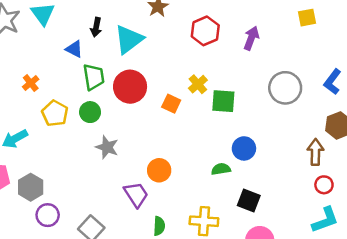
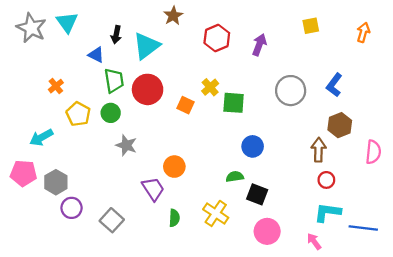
green semicircle: (221, 169) -> (235, 177), moved
cyan L-shape: (325, 220) -> (327, 212), turned -152
yellow cross: (204, 221) -> (216, 213), turned 30

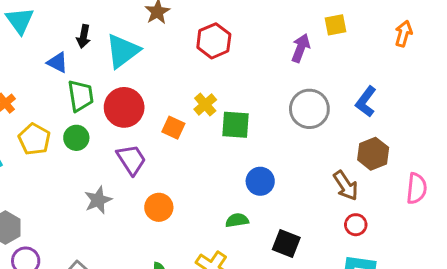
purple arrow: (259, 45) -> (301, 48), moved
gray star: (126, 145) -> (98, 200), moved, turned 30
brown arrow: (319, 150) -> (346, 186), turned 145
purple trapezoid: (153, 189) -> (131, 160), moved
black square: (257, 194) -> (286, 243), moved

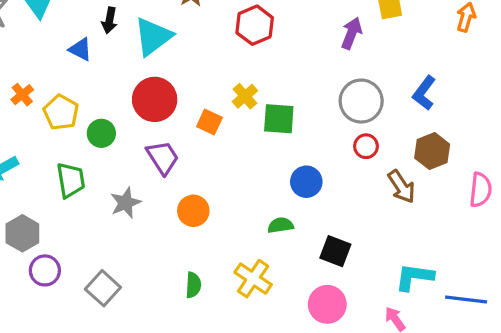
green trapezoid: (81, 96) -> (71, 180), moved
yellow pentagon: (34, 139) -> (61, 112), moved
red circle: (356, 225) -> (366, 146), moved

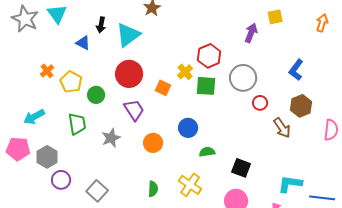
red hexagon: (255, 25) -> (209, 56), moved
gray circle: (361, 101) -> (243, 78), moved
blue circle: (306, 182) -> (188, 128), moved

